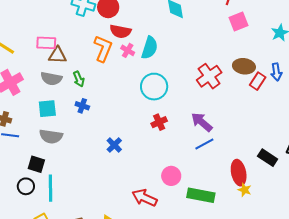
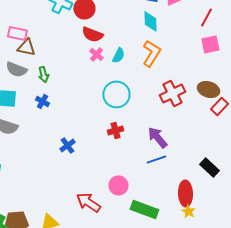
cyan semicircle: (150, 48) -> (118, 55), size x0.7
orange L-shape: (103, 49) -> (151, 53), moved
black rectangle: (268, 158) -> (209, 167), moved

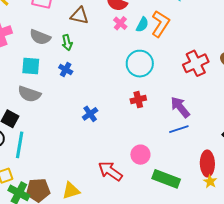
brown triangle: (26, 47) -> (79, 16), moved
orange L-shape: (151, 53) -> (160, 24), moved

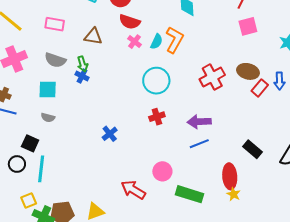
blue cross: (66, 69) -> (82, 76), moved
gray semicircle: (29, 94) -> (48, 118), size x0.6
purple arrow: (180, 107) -> (199, 122), turned -50

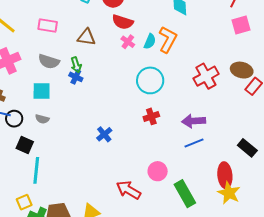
black circle: (17, 164) -> (14, 119), moved
green rectangle: (189, 194) -> (185, 194), turned 44
yellow star: (234, 194) -> (229, 193), size x1.6

